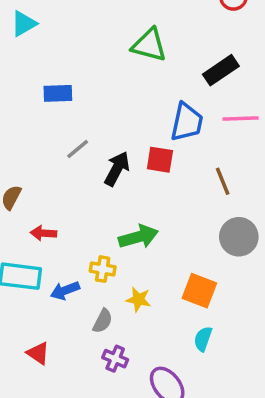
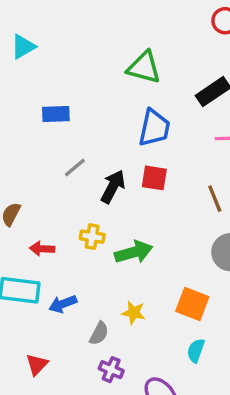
blue trapezoid: (187, 122) -> (154, 128), moved
yellow cross: (103, 269) -> (92, 237), moved
red triangle: (38, 353) -> (37, 364), turned 40

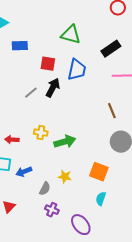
blue rectangle: (56, 114) -> (20, 46), moved
red square: (154, 178) -> (48, 64), moved
black arrow: (113, 187) -> (53, 88), moved

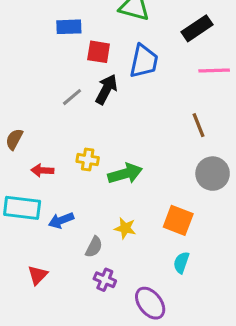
blue rectangle: (20, 46) -> (69, 27), moved

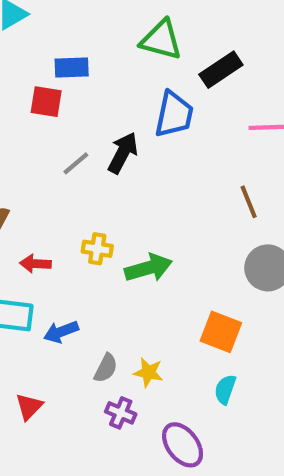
black rectangle: (197, 28) -> (221, 70), moved
red square: (99, 52) -> (46, 102), moved
yellow star: (125, 228) -> (148, 372), moved

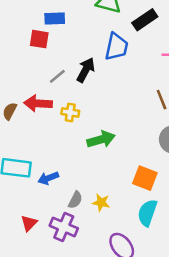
yellow cross: (97, 249) -> (70, 112), moved
red arrow: (35, 264) -> (38, 103), moved, size x1.5
cyan semicircle: (225, 389) -> (147, 213), size x1.5
purple cross: (121, 413) -> (64, 227), moved, size x1.5

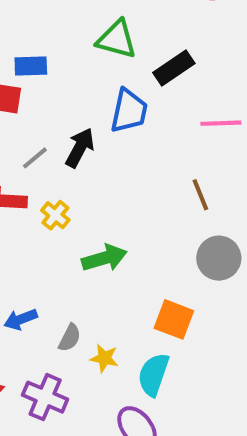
yellow cross: (70, 112) -> (55, 215), turned 30
gray semicircle: (75, 200) -> (70, 338), moved
cyan semicircle: (147, 213) -> (153, 375), moved

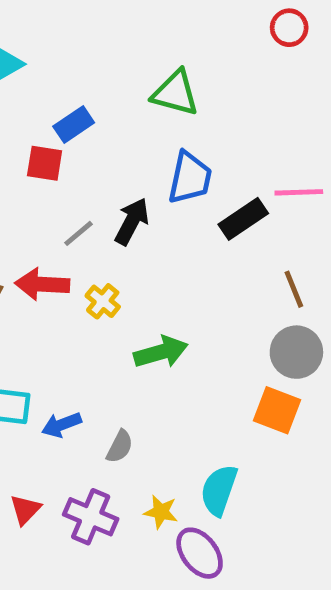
blue rectangle: (31, 66) -> (74, 125), turned -32
black rectangle: (174, 68) -> (243, 219), moved
brown line: (200, 195) -> (294, 289), moved
orange square: (174, 319) -> (277, 410), moved
yellow star: (104, 358) -> (161, 512), moved

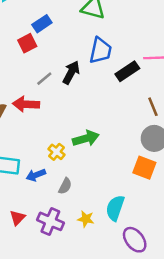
red square: (45, 163) -> (27, 43), turned -36
yellow cross: (103, 301) -> (57, 152), moved
purple ellipse: (200, 553) -> (135, 240), moved

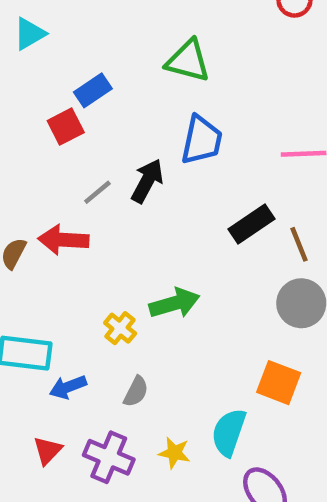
black rectangle: (127, 71) -> (251, 224), moved
orange square: (144, 168) -> (279, 383), moved
blue arrow: (36, 175) -> (68, 387), moved

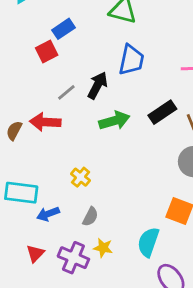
green arrow: (174, 303) -> (114, 121), moved
yellow star: (174, 453) -> (103, 248), moved

